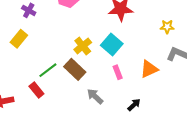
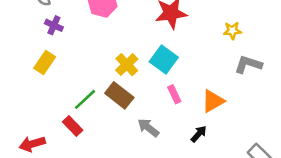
orange triangle: (149, 69) -> (213, 101), moved

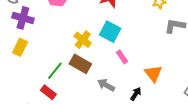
purple cross: (54, 25) -> (23, 18), size x1.5
orange triangle: (213, 101) -> (153, 74), moved, turned -30
black arrow: (199, 134) -> (136, 94), moved

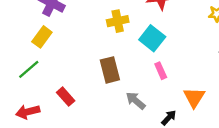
yellow cross: (83, 40) -> (118, 21), moved, turned 30
brown rectangle: (80, 64) -> (110, 70), turned 35
green line: (55, 71) -> (29, 69), moved

